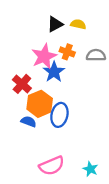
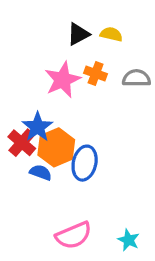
blue star: (54, 72) -> (37, 127), moved
red cross: (22, 84) -> (22, 143), moved

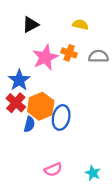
black triangle: (78, 34) -> (31, 25), moved
blue star: (37, 127) -> (19, 80), moved
blue semicircle: (41, 172) -> (29, 124), turned 84
pink semicircle: (74, 235) -> (53, 170), size x0.7

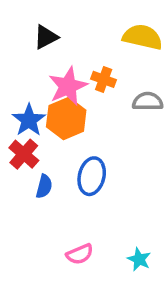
yellow semicircle: (80, 25) -> (143, 37), moved, size x1.6
gray semicircle: (98, 56) -> (148, 101), moved
orange hexagon: (41, 106) -> (66, 118), moved

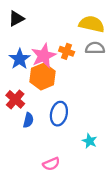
black triangle: (46, 37) -> (16, 19), moved
gray semicircle: (148, 101) -> (95, 48), moved
blue star: (29, 120) -> (20, 59), moved
cyan star: (139, 259) -> (90, 141), moved

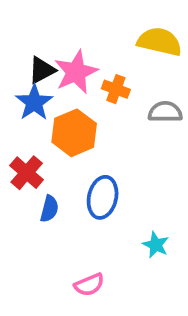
black triangle: (16, 19) -> (42, 70), moved
gray semicircle: (95, 48) -> (165, 112), moved
pink star: (44, 56) -> (76, 72), moved

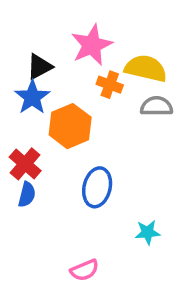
yellow semicircle: (160, 42) -> (146, 68), moved
pink star: (76, 72) -> (92, 45), moved
blue semicircle: (49, 209) -> (27, 195), moved
cyan star: (156, 245) -> (148, 232), turned -30

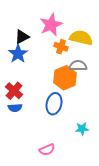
gray semicircle: (157, 106) -> (78, 66), moved
orange hexagon: (70, 126) -> (65, 78), moved
blue semicircle: (27, 195) -> (15, 108), turned 72

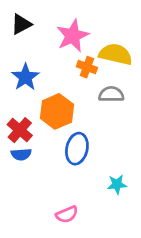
black triangle: (22, 37) -> (21, 24), moved
orange hexagon: (65, 78) -> (57, 111), moved

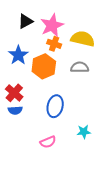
black triangle: (21, 24) -> (25, 21), moved
orange cross: (87, 67) -> (54, 44), moved
orange hexagon: (57, 111) -> (44, 66), moved
pink semicircle: (67, 214) -> (48, 142), moved

